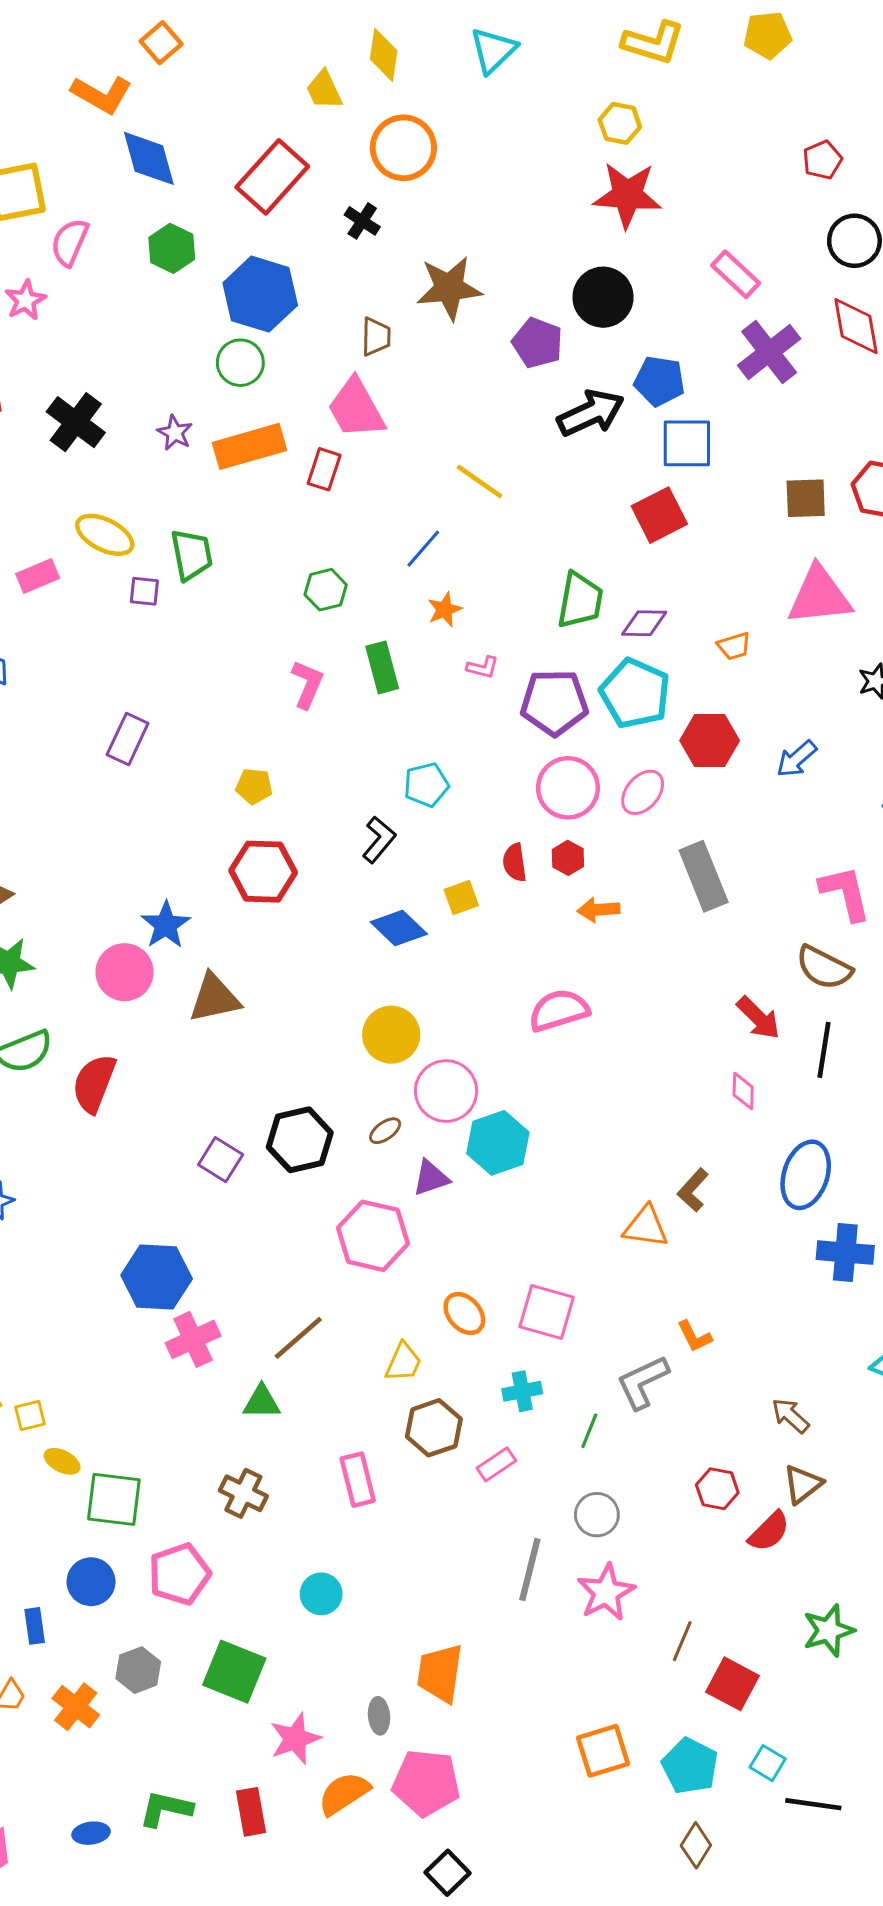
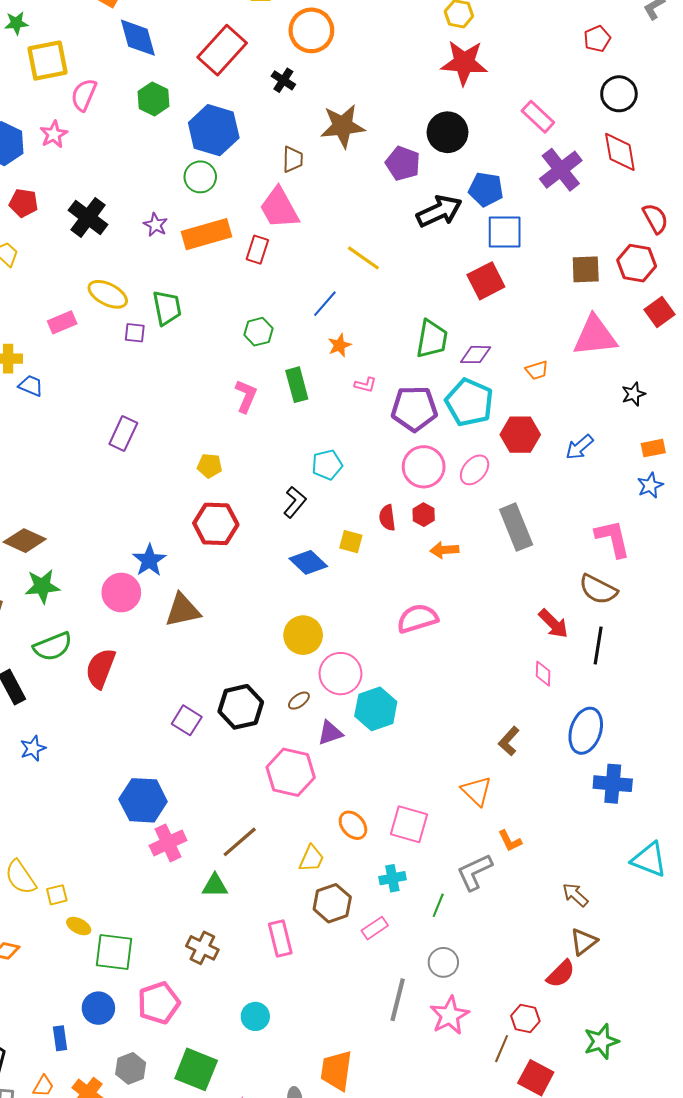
yellow square: (461, 898) -> (351, 542), turned 35
orange triangle: (646, 1227) -> (477, 791), moved, turned 36
red hexagon: (717, 1489) -> (525, 1019), moved

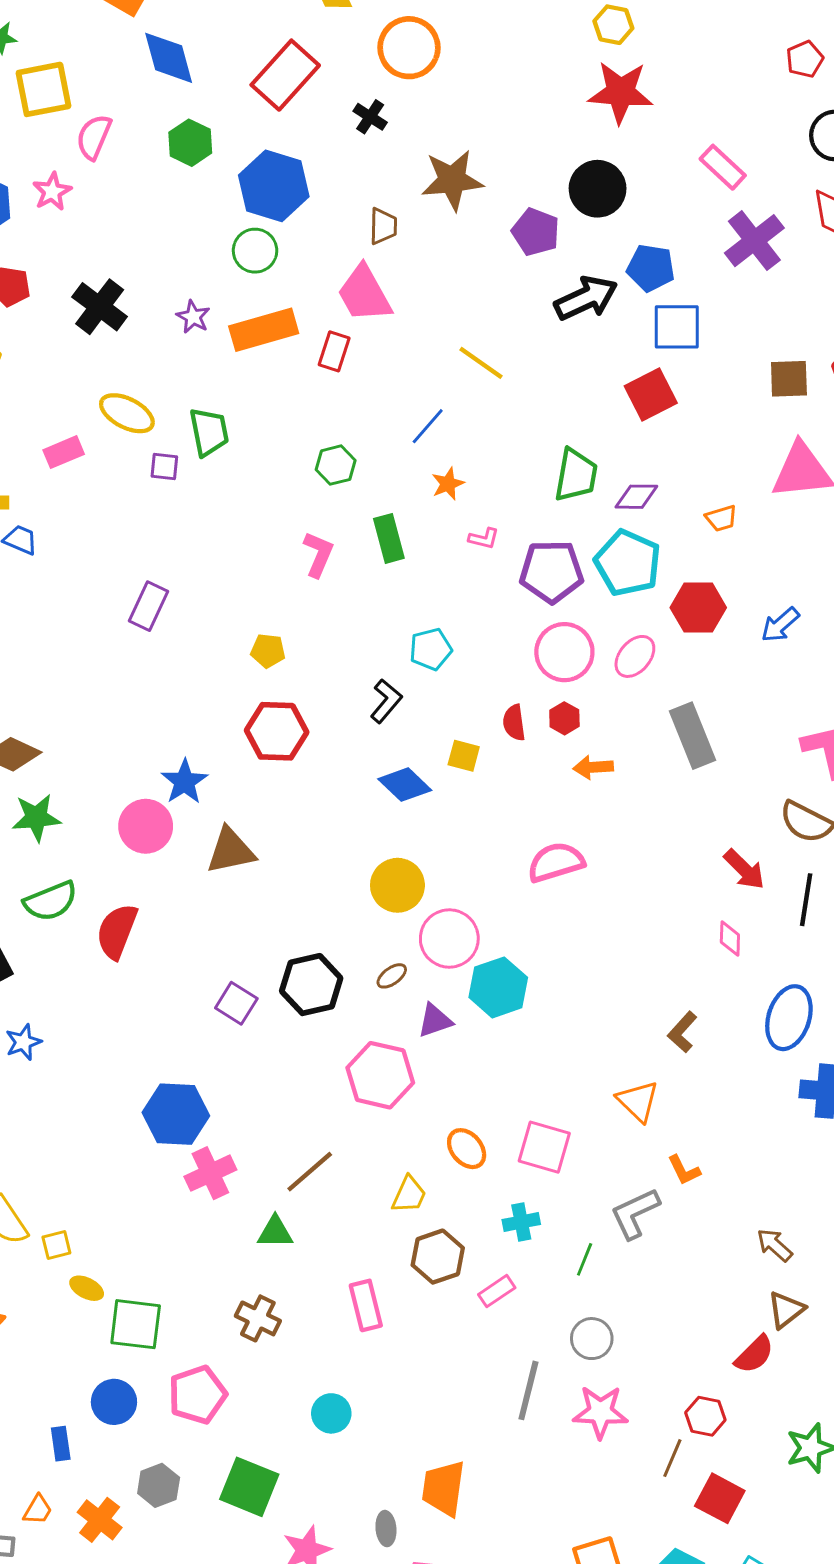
pink star: (450, 1015) -> (600, 1412), turned 30

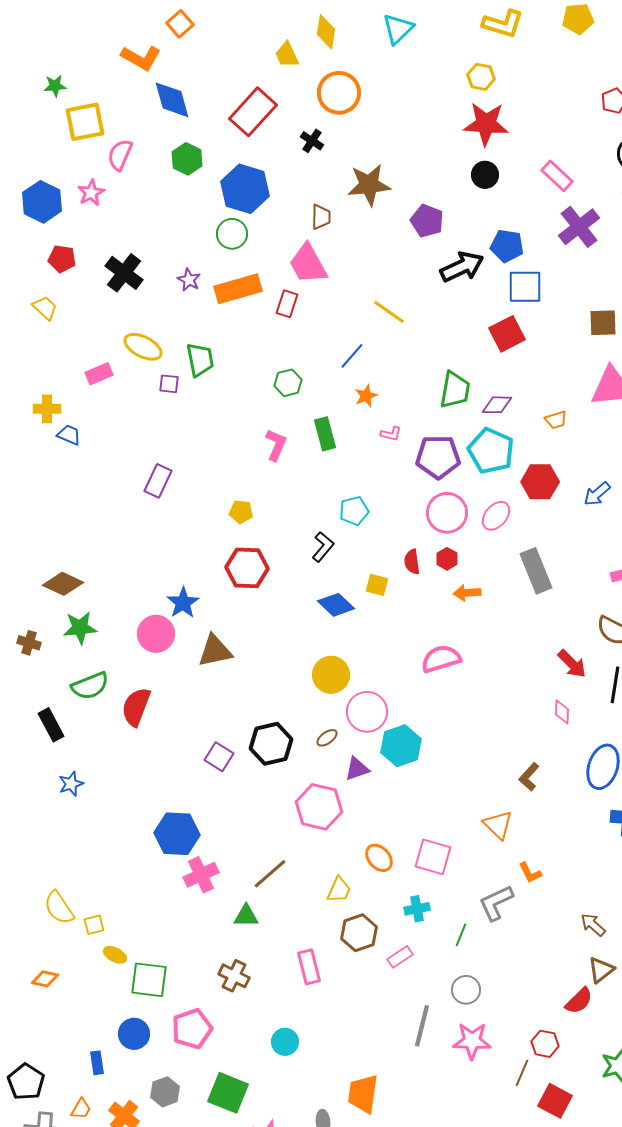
black circle: (598, 189) -> (485, 175), moved, size x0.7

